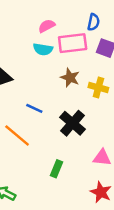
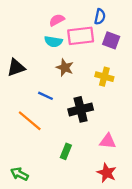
brown star: (70, 78) -> (65, 68), moved
black cross: (73, 123) -> (81, 109), turned 35

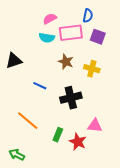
brown star: (65, 68) -> (66, 62), moved
orange line: (30, 121) -> (28, 121), moved
red star: (107, 173) -> (78, 142), moved

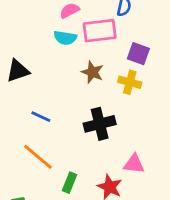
purple square: (98, 37) -> (138, 54), moved
blue line: (40, 86) -> (41, 117), moved
green rectangle: (58, 135) -> (70, 183), moved

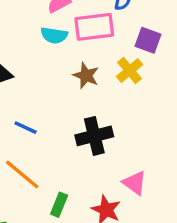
purple square: (138, 54) -> (148, 40), moved
yellow cross: (130, 82) -> (130, 70), moved, turned 35
pink triangle: (134, 164) -> (135, 183), turned 30

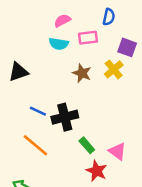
pink rectangle: (94, 27) -> (88, 38), size x0.7
black cross: (94, 136) -> (65, 117), moved
green rectangle: (59, 205) -> (87, 145), moved, turned -63

